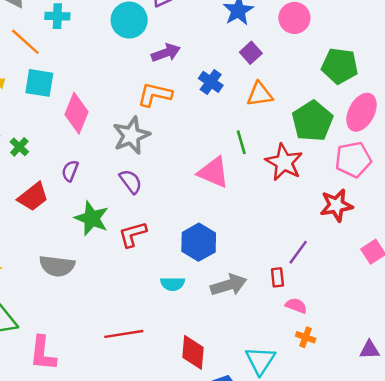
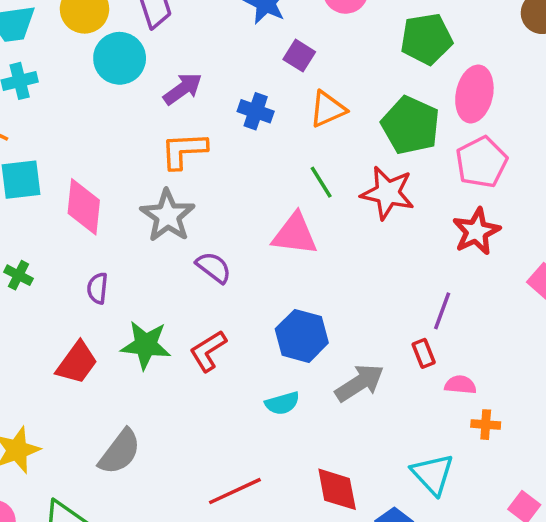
purple semicircle: (131, 181) -> (214, 267), moved
red trapezoid: (33, 197) -> (77, 363), moved
gray semicircle: (57, 266) -> (120, 452), moved, turned -44

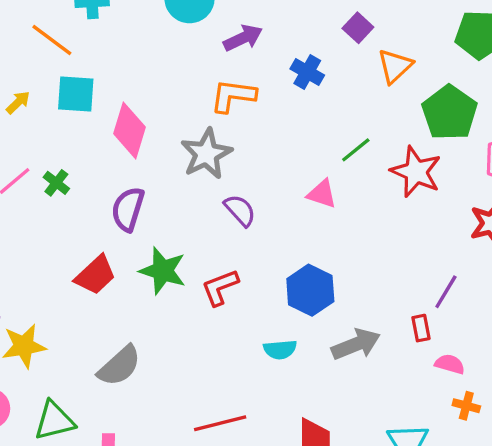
orange triangle: (328, 109) -> (395, 66), moved, turned -30
green line: (321, 182) -> (356, 150), turned 72
pink triangle: (295, 234) -> (322, 194), size x0.7
purple semicircle: (97, 288) -> (128, 209), size x1.5

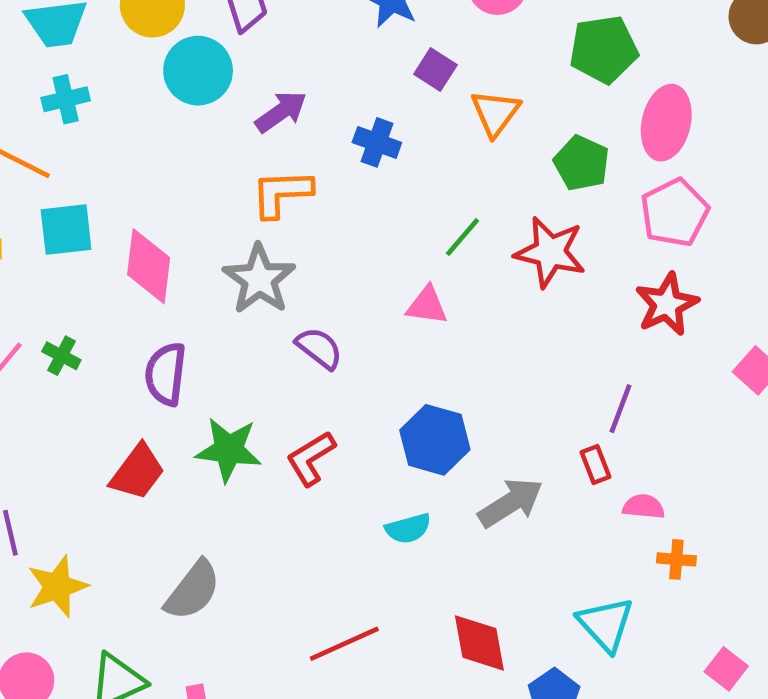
green pentagon: (450, 113) -> (581, 163), size x0.7

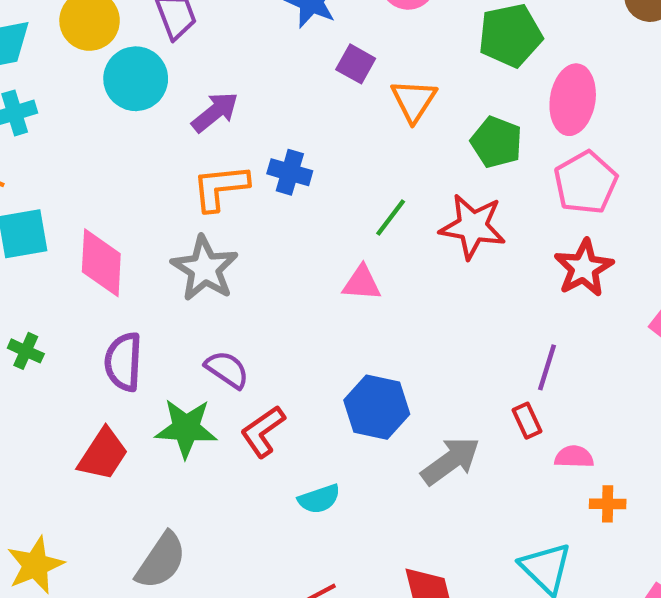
blue cross: (377, 142) -> (290, 172), moved
purple semicircle: (319, 348) -> (227, 370), moved
cyan semicircle: (408, 528) -> (319, 499), moved

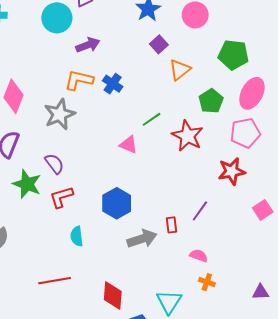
red rectangle: (527, 421) -> (171, 225), moved
cyan semicircle: (319, 499) -> (77, 236), turned 84

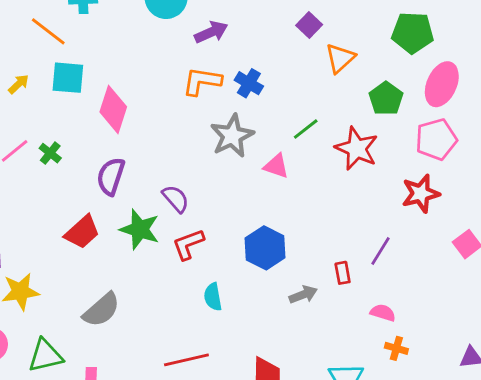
gray star: (60, 114) -> (232, 136), moved
gray arrow: (142, 239) -> (303, 295), size x0.7

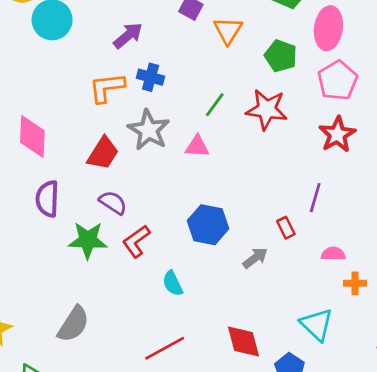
purple arrow: (211, 32) -> (128, 36), moved
red trapezoid: (82, 232) -> (103, 153), moved

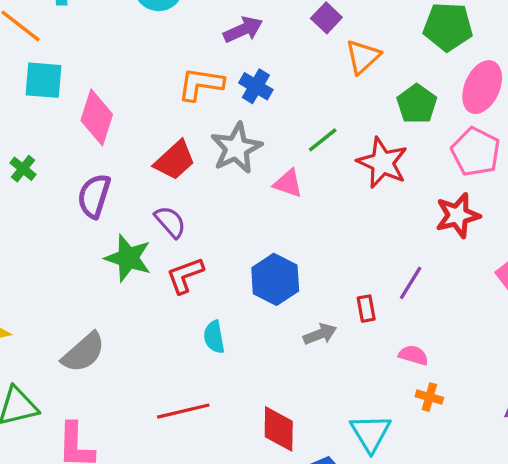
pink pentagon: (338, 80) -> (476, 152), turned -30

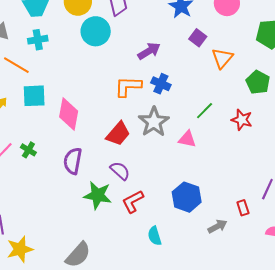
red star: (382, 163) -> (242, 120), size x0.7

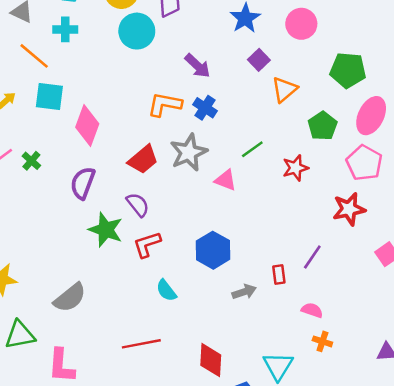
purple arrow: (149, 51) -> (197, 66), turned 65
red star: (242, 120) -> (295, 168), turned 30
cyan semicircle: (155, 236) -> (166, 290), turned -30

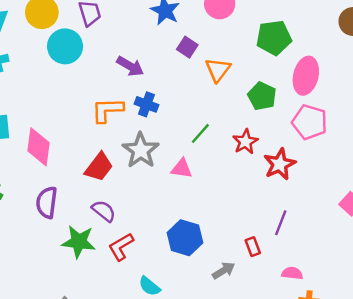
red star: (349, 209) -> (280, 164), moved

